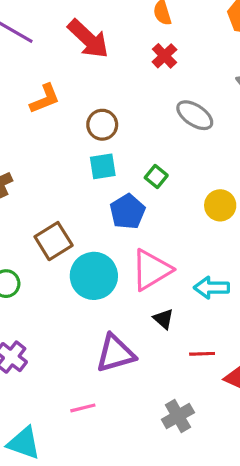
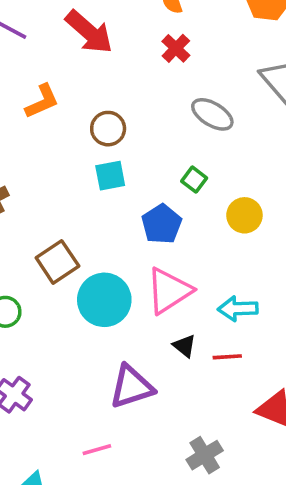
green square: (156, 177) -> (194, 180), moved
blue pentagon: (127, 212) -> (162, 224), moved
red line: (202, 354) -> (227, 357), moved

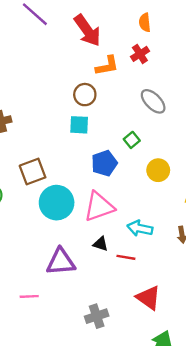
orange L-shape: (42, 101) -> (107, 66), moved
black triangle: (185, 346) -> (100, 244), turned -35

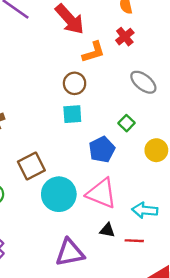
pink triangle: (99, 207) -> (102, 193), turned 48

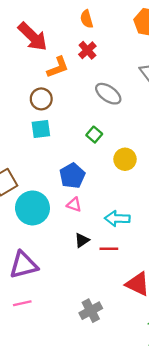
blue pentagon: (102, 149) -> (72, 176), moved
pink triangle: (102, 193) -> (74, 205), size x0.5
black triangle: (107, 230) -> (82, 240), turned -42
purple triangle: (70, 253) -> (24, 265), moved

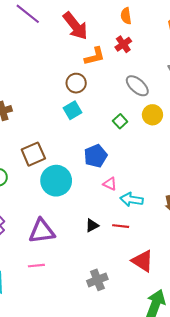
cyan square: (41, 129) -> (72, 110), turned -30
yellow circle: (125, 159) -> (152, 115), moved
pink triangle: (74, 205) -> (110, 184), moved
black triangle: (82, 240) -> (92, 225), moved

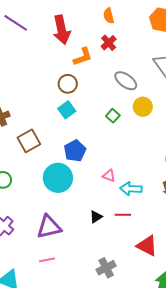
red arrow: (75, 26) -> (62, 30), turned 32
brown square: (33, 154) -> (29, 141), moved
blue pentagon: (96, 156) -> (75, 151), moved

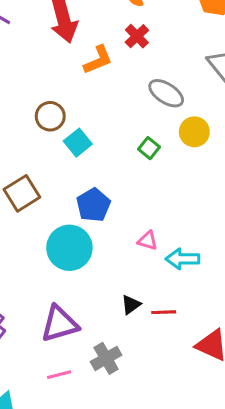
brown circle: (68, 84) -> (50, 116), moved
red line: (123, 215) -> (164, 312), moved
gray cross: (106, 268) -> (106, 358), moved

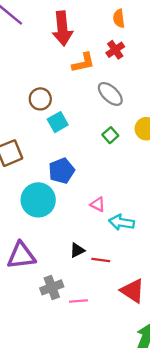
gray ellipse: (166, 93) -> (110, 94), moved
pink line: (59, 375) -> (78, 301), moved

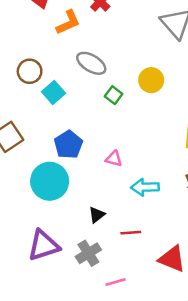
gray ellipse: (110, 94) -> (91, 63), moved
pink triangle: (98, 204) -> (114, 159), moved
black triangle: (77, 250) -> (97, 215), moved
gray cross: (52, 287) -> (88, 253), moved

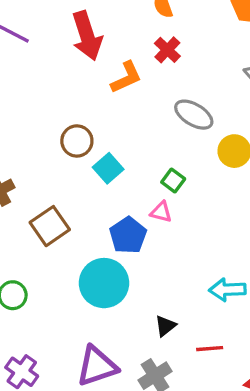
gray ellipse: (91, 63) -> (194, 115), moved
green square: (114, 95) -> (173, 180), moved
pink triangle: (114, 159) -> (161, 212), moved

